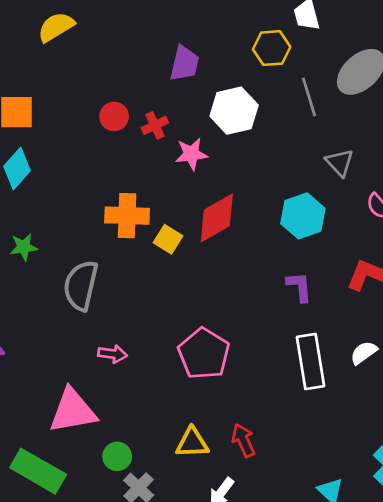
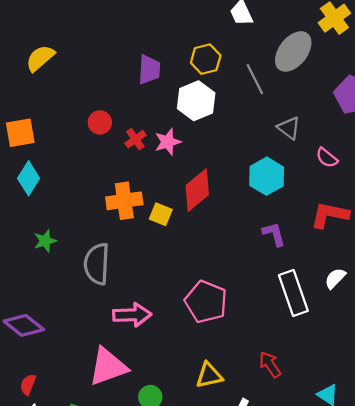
yellow hexagon: (272, 48) -> (206, 59), moved
red cross: (155, 125) -> (135, 139), moved
pink arrow: (112, 354) -> (132, 315), size x1.6
red arrow: (243, 440) -> (270, 365), moved

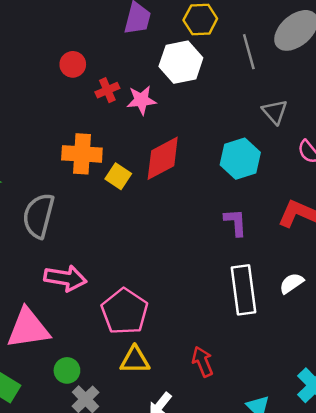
pink pentagon: (206, 302) -> (125, 312), moved

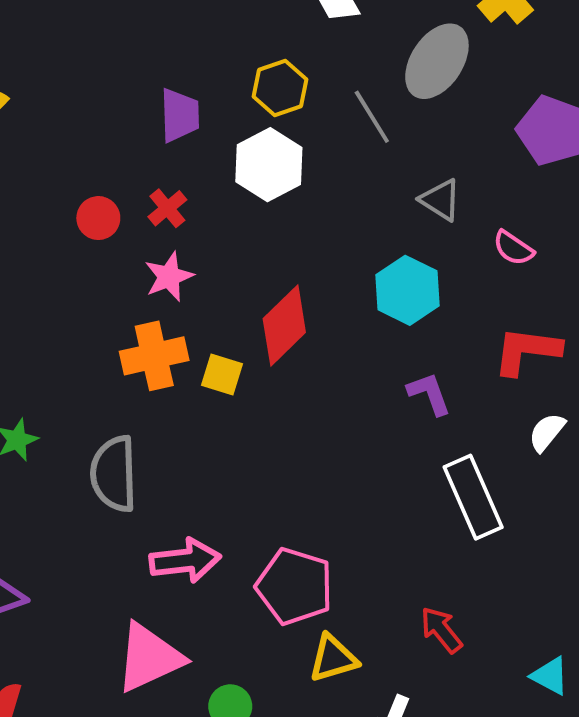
red cross: (107, 90) -> (167, 208), moved
pink star: (141, 100) -> (169, 277), moved
white semicircle: (292, 283) -> (547, 432), moved

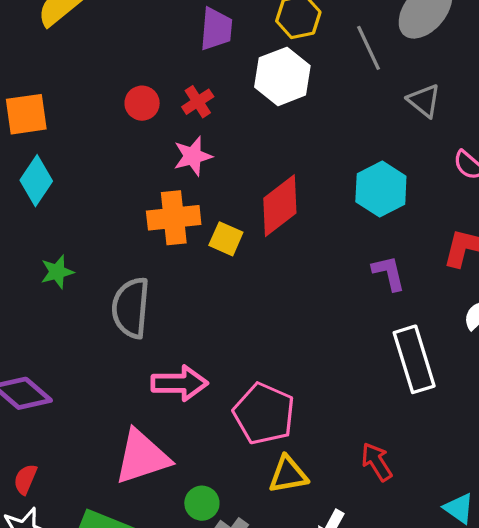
gray triangle: (440, 200) -> (424, 101), moved

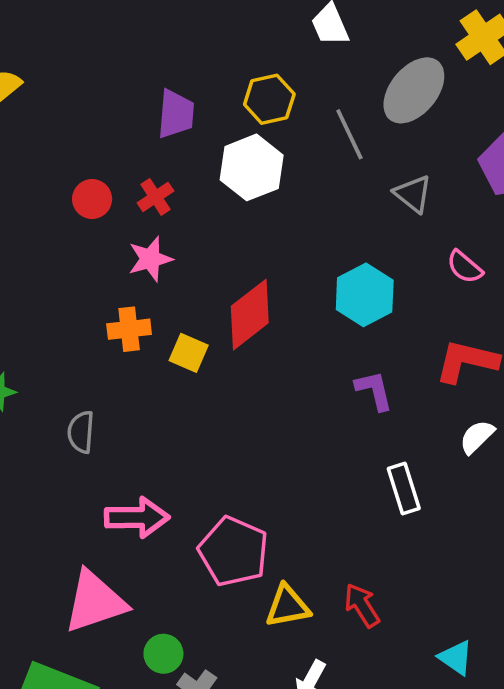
orange cross: (174, 218) -> (129, 329), size x0.7
gray semicircle: (131, 308) -> (81, 432), size x0.6
white rectangle: (414, 359) -> (404, 488), size x0.7
yellow triangle: (288, 475) -> (288, 606), moved

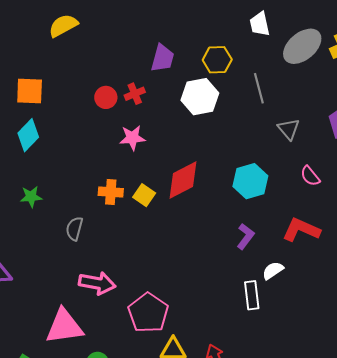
gray ellipse: (414, 90) -> (302, 46), moved
red cross: (155, 197) -> (135, 94), moved
orange cross: (129, 329) -> (111, 192), moved
purple L-shape: (374, 390) -> (246, 236), turned 40
white semicircle: (477, 437) -> (273, 270), moved

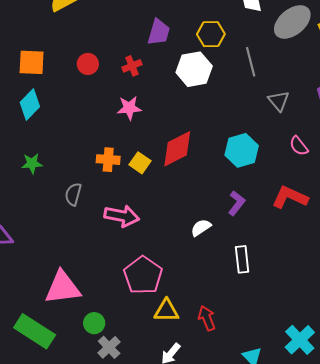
red circle: (106, 97) -> (88, 64), moved
white semicircle: (273, 270) -> (201, 228), moved
pink arrow: (97, 283) -> (122, 216), moved

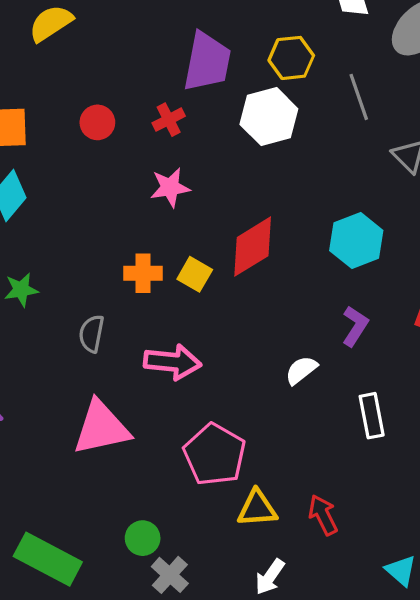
purple trapezoid: (159, 32) -> (207, 62), size x1.4
pink triangle: (63, 288) -> (101, 428), moved

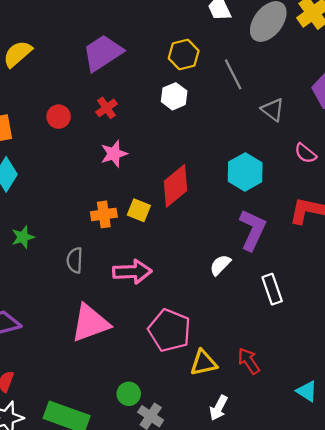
purple trapezoid: (207, 62) -> (103, 53), moved, turned -126
white hexagon: (269, 117) -> (174, 96), size x0.7
purple L-shape: (355, 326) -> (253, 230), size x1.5

